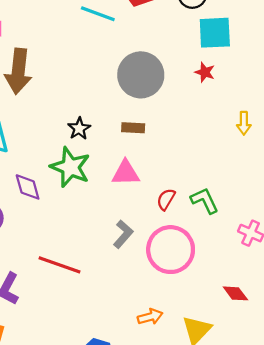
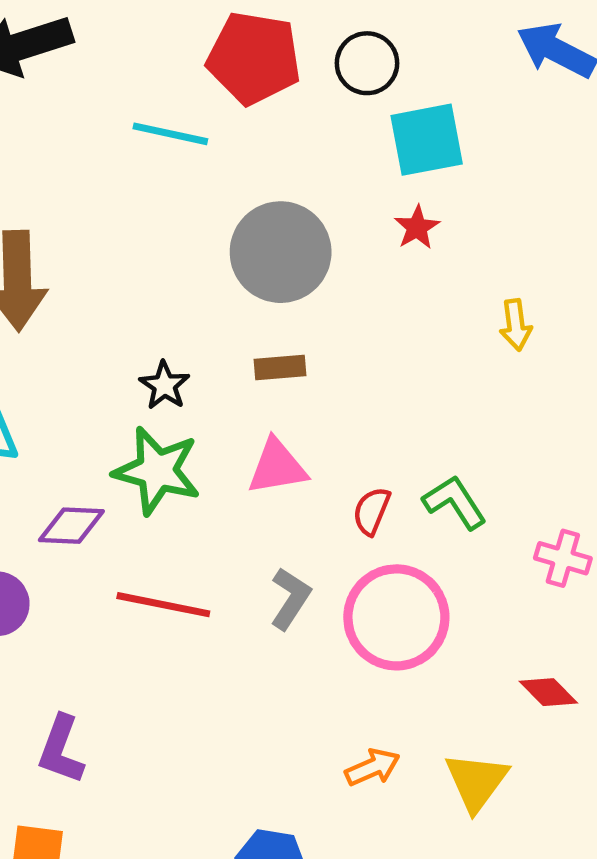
red star: (205, 72) -> (417, 227), turned 30
purple diamond: (28, 187) -> (71, 526), turned -64
red line: (59, 265) -> (163, 605), moved

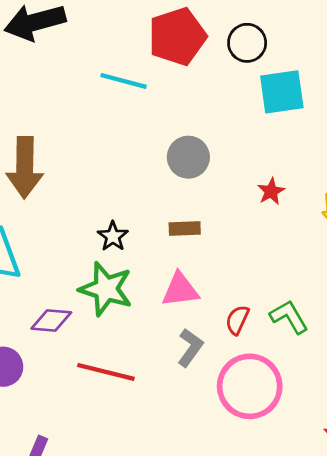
red pentagon: (254, 58) -> (177, 36), turned -30
red star: (417, 227) -> (271, 191), moved
gray circle: (281, 252) -> (188, 157), size x0.7
gray L-shape: (290, 598) -> (190, 348), moved

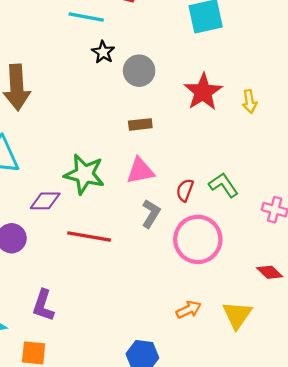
red star: (271, 191) -> (203, 92), size x1.8
black star: (113, 236) -> (103, 52), moved

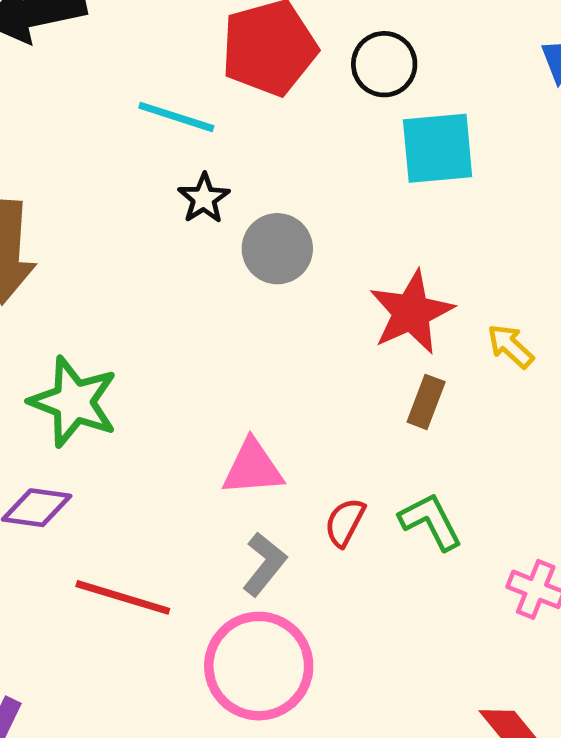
yellow arrow: (250, 102) -> (510, 346), turned 135
brown rectangle: (140, 124) -> (426, 402), moved, turned -70
green star: (84, 174) -> (74, 402), moved
pink circle: (198, 239) -> (259, 666), moved

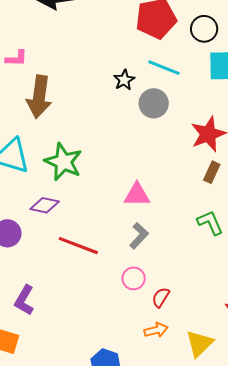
cyan line: (176, 117) -> (164, 68), moved
red semicircle: (345, 522) -> (161, 297), moved
pink circle: (259, 666) -> (134, 278), size x0.5

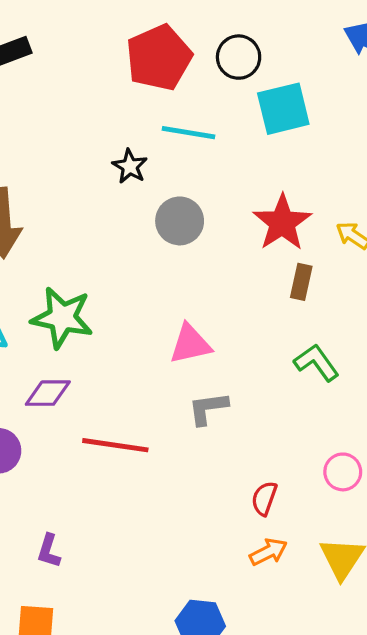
gray circle: (154, 103) -> (180, 221), moved
gray L-shape: (139, 236) -> (208, 408), turned -128
pink circle: (134, 278) -> (343, 472), moved
purple L-shape: (24, 300) -> (49, 551), size x0.7

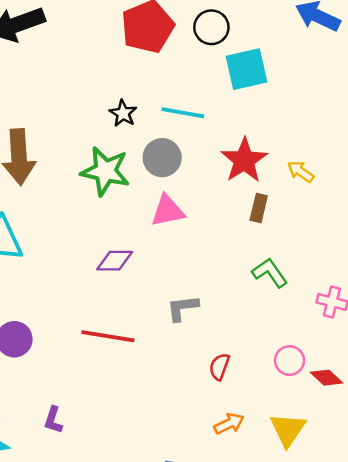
cyan line: (188, 133) -> (183, 113), moved
green star: (62, 318) -> (105, 171), moved
pink triangle: (190, 344) -> (168, 211), moved
purple diamond: (48, 393) -> (115, 261), moved
red semicircle: (264, 498) -> (219, 367), moved

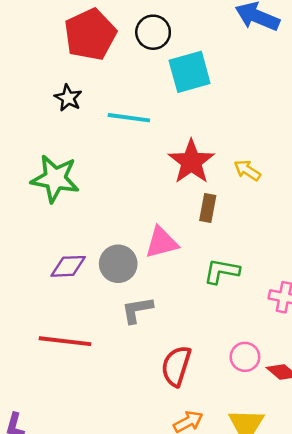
black star: (123, 113) -> (68, 98), moved
gray circle: (162, 158) -> (118, 264), moved
pink triangle: (168, 211) -> (162, 242), moved
green L-shape: (270, 273) -> (222, 271), turned -42
red semicircle: (219, 367) -> (176, 366), size x1.5

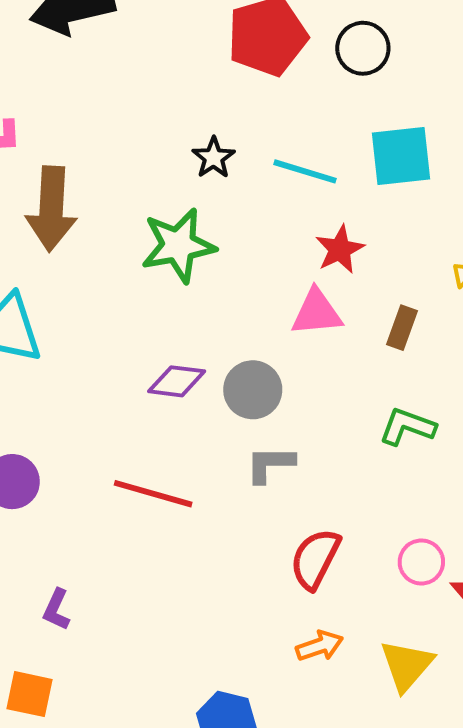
cyan square: (190, 72) -> (401, 156), moved
black star: (68, 98) -> (213, 158), moved
red star: (191, 162) -> (340, 249), moved, size x0.7
green star: (55, 179) -> (178, 245), turned -30
pink triangle: (162, 242) -> (317, 312), moved

